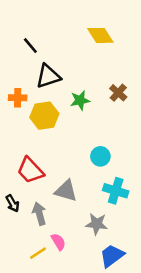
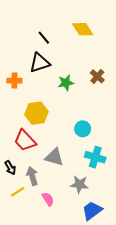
black line: (30, 46) -> (44, 38), moved
yellow hexagon: (44, 116) -> (36, 113), moved
yellow line: (38, 253) -> (18, 192), moved

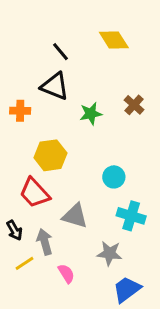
black triangle: (40, 63) -> (55, 86), turned 40

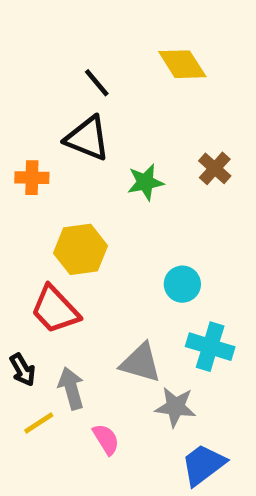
gray triangle: (75, 216) -> (141, 363), moved

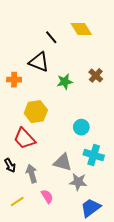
black line: (97, 83) -> (51, 37), moved
yellow line: (39, 423) -> (17, 202), moved

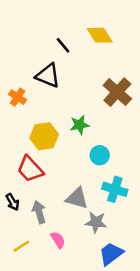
brown cross: (96, 75) -> (117, 92), size x1.6
orange cross: (14, 80) -> (18, 97), turned 32
green star: (65, 82) -> (79, 125), moved

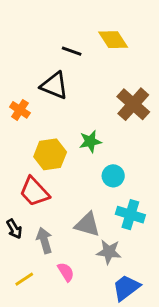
black line: (63, 45) -> (72, 51), turned -30

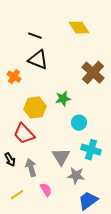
black line: (72, 51) -> (35, 36), moved
gray triangle: (87, 225) -> (61, 157), turned 42

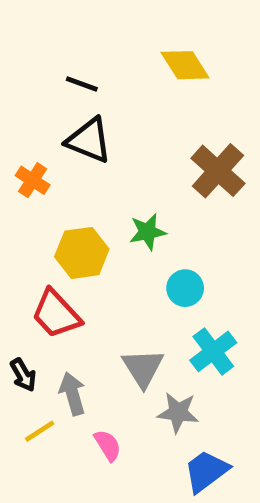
cyan cross: (91, 150) -> (213, 351), turned 36
yellow line: (17, 195) -> (40, 431), moved

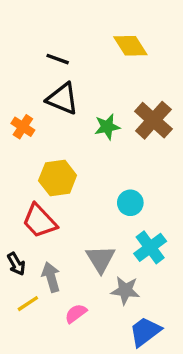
green star: (148, 232) -> (107, 127), moved
pink semicircle: (108, 445) -> (76, 313), turned -95

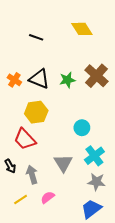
black triangle: (63, 99) -> (39, 79), moved
gray star: (125, 290) -> (96, 182), moved
yellow line: (28, 304) -> (21, 199), moved

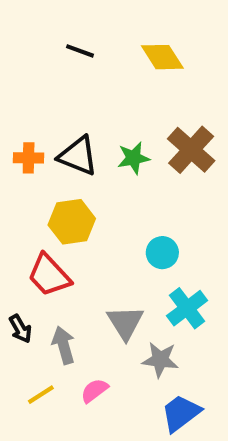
black line: (36, 37) -> (80, 51), moved
orange cross: (14, 80) -> (29, 158), turned -32
gray star: (96, 182) -> (160, 360), moved

